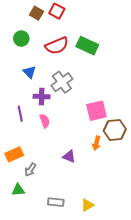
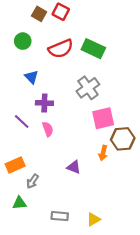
gray cross: (62, 82) -> (88, 88), moved
purple line: (20, 114) -> (22, 121), turned -35

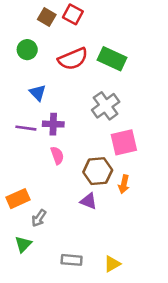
purple line: (22, 121) -> (26, 128), moved, turned -35
brown hexagon: (123, 139) -> (98, 171), moved
green triangle: (19, 203) -> (23, 244), turned -40

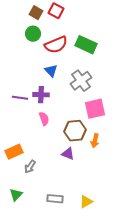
green circle: (27, 50) -> (33, 34), moved
blue triangle: (38, 93) -> (51, 71), moved
green triangle: (23, 244) -> (16, 195), moved

